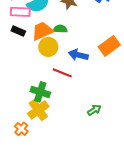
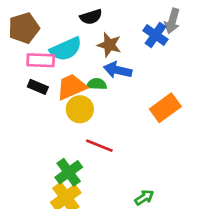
blue arrow: (78, 55) -> (118, 70), moved
green cross: (40, 92) -> (69, 172), turned 36

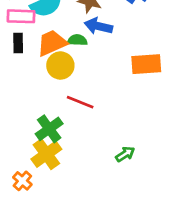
black rectangle: (38, 87) -> (18, 43), turned 66
orange rectangle: (165, 108) -> (146, 64), turned 32

